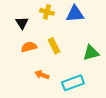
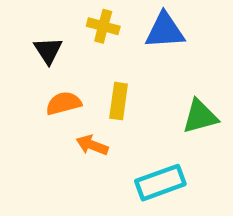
yellow rectangle: (54, 46) -> (119, 101), turned 35
orange arrow: (42, 75) -> (92, 145), moved

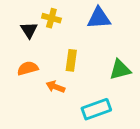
yellow cross: (103, 26) -> (51, 18), moved
orange semicircle: (64, 103) -> (28, 68), moved

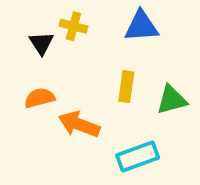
yellow rectangle: (71, 60) -> (126, 87), moved
orange arrow: (55, 87) -> (79, 124), size x1.5

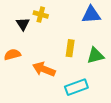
blue triangle: (141, 26) -> (91, 15), moved
orange semicircle: (39, 98) -> (12, 55), moved

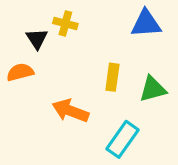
orange semicircle: (12, 55) -> (20, 72), moved
cyan rectangle: (76, 87) -> (122, 139), turned -35

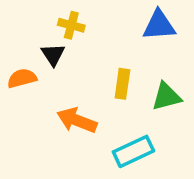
black triangle: (37, 39) -> (53, 55), moved
cyan rectangle: (122, 139) -> (133, 151), turned 30

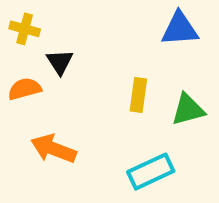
yellow cross: (71, 25) -> (25, 29), moved
orange arrow: (77, 120) -> (54, 149), moved

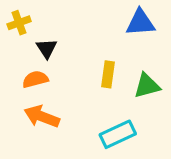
yellow cross: (25, 29) -> (19, 23), turned -35
orange semicircle: (25, 89) -> (35, 79), moved

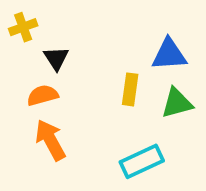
blue triangle: (140, 23) -> (169, 54), moved
orange arrow: (42, 116) -> (50, 140), turned 40

